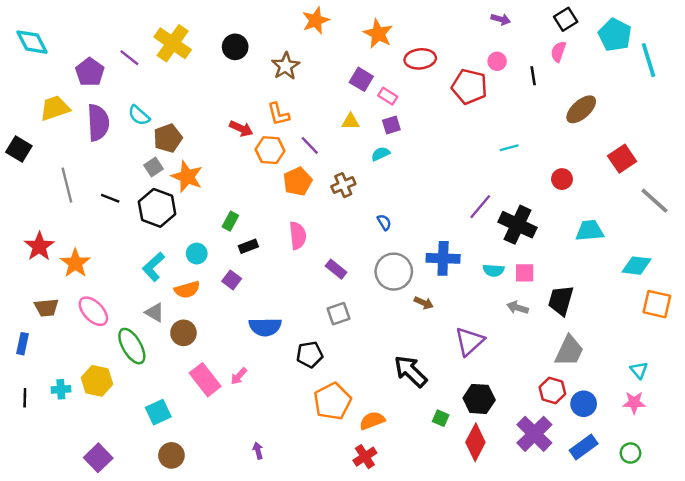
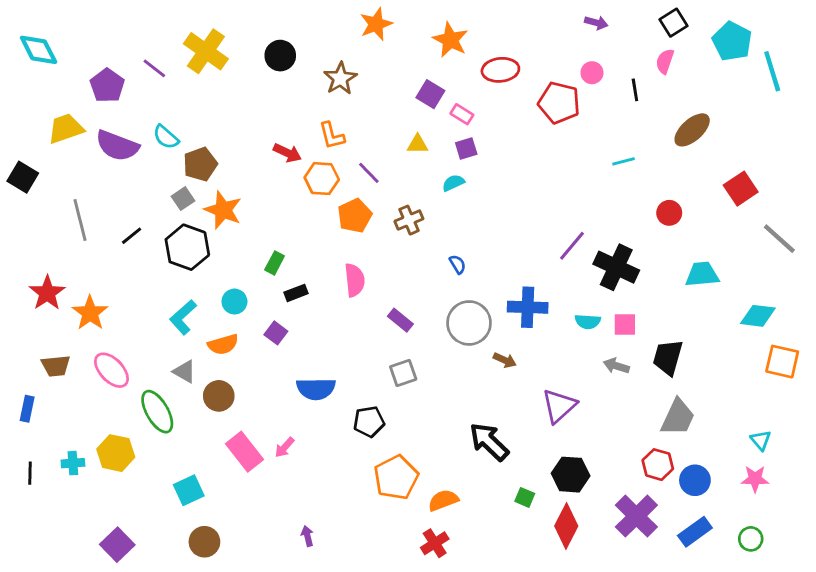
purple semicircle: (98, 123) -> (117, 146), turned 114
cyan line: (509, 148) -> (623, 161), moved
black line: (110, 198) -> (132, 236), turned -60

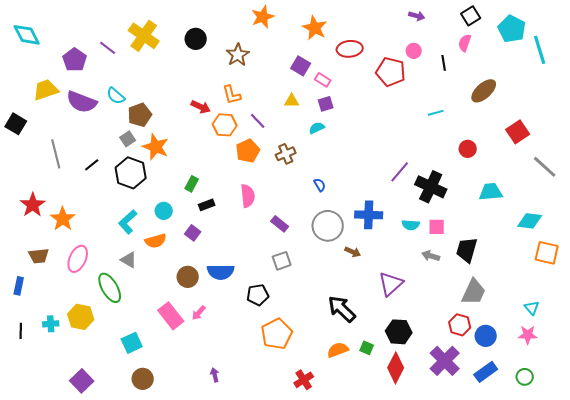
pink ellipse: (112, 370) -> (78, 259), turned 68
brown circle: (219, 396) -> (188, 277), moved
orange semicircle: (443, 500) -> (338, 350), moved

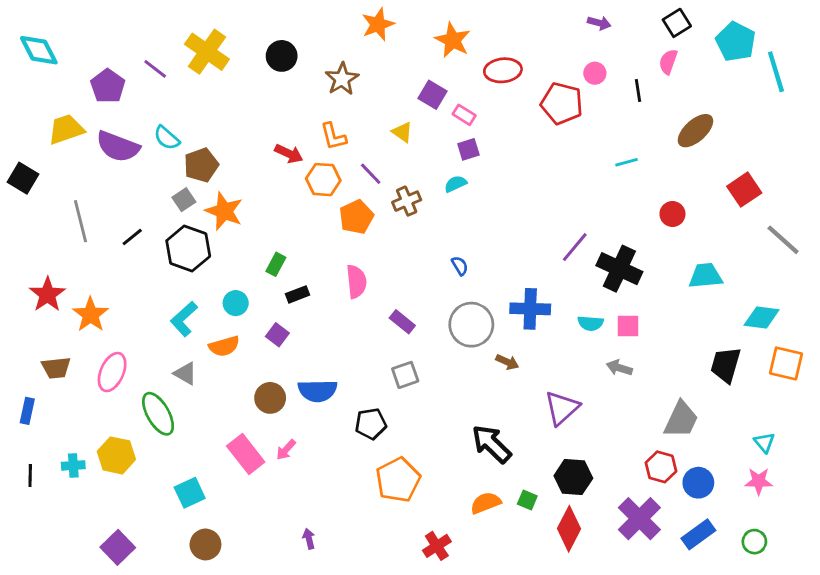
yellow triangle: (292, 101) -> (402, 132), moved, turned 35
brown cross: (286, 154) -> (407, 201), moved
black trapezoid: (467, 250) -> (726, 365), moved

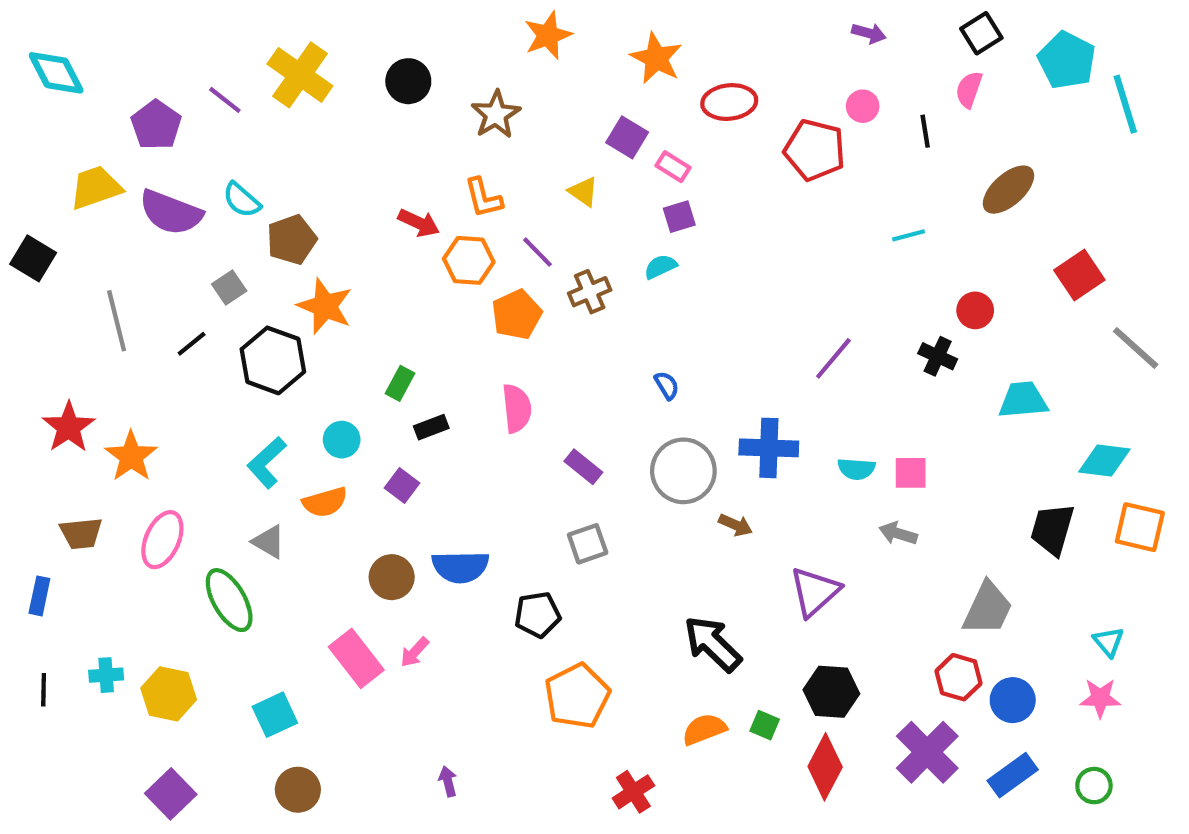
gray square: (184, 200) -> (229, 287), moved
black cross: (619, 269) -> (938, 356), moved, size x0.6
yellow hexagon: (116, 455) -> (169, 694), moved

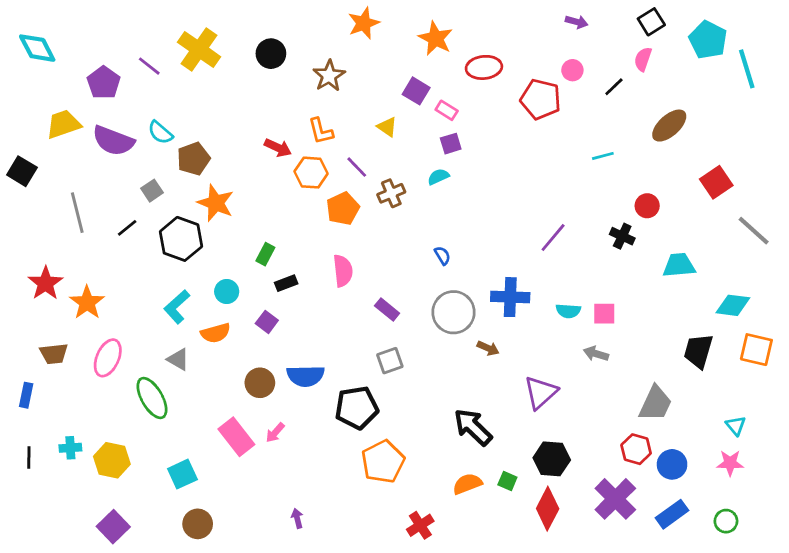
black line: (925, 131) -> (614, 87), turned 55
black pentagon: (538, 615) -> (357, 408), size x1.4

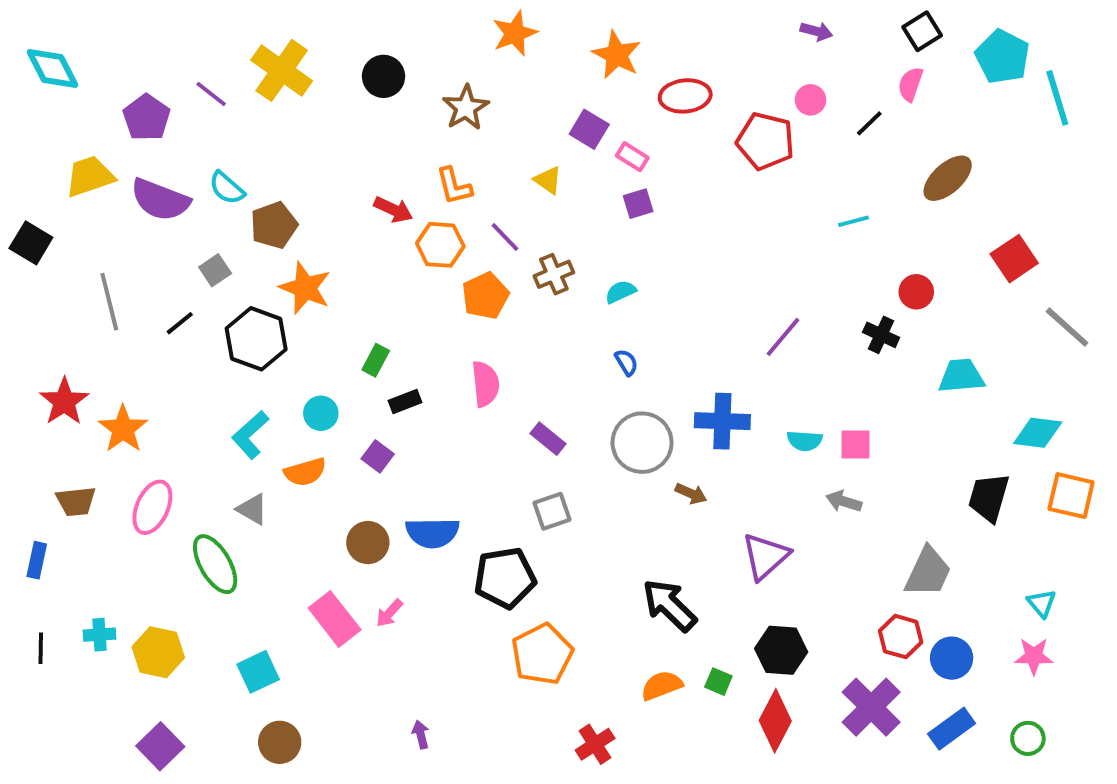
cyan semicircle: (438, 177) -> (621, 292), moved

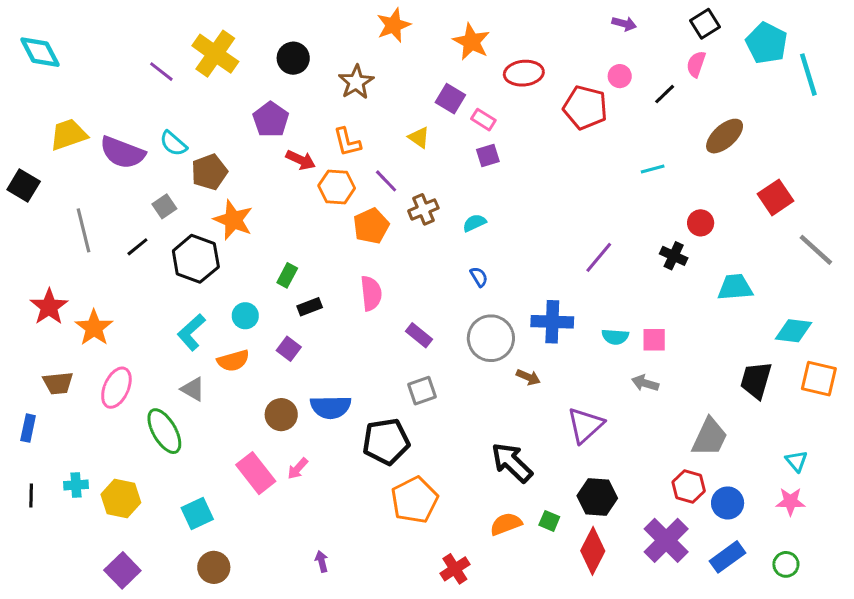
purple pentagon: (147, 117) -> (271, 120), moved

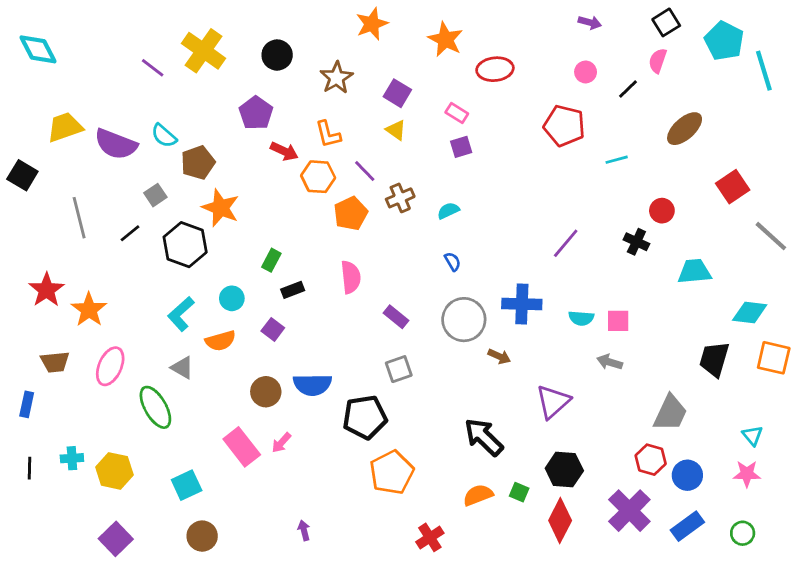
purple square: (450, 99) -> (397, 93), moved
red pentagon: (585, 108) -> (564, 126), moved

